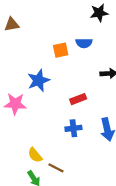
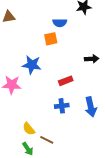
blue semicircle: (84, 43) -> (60, 23), moved
blue star: (38, 80) -> (32, 65), turned 30

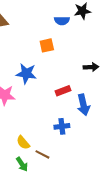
blue semicircle: (60, 23) -> (62, 21), moved
blue cross: (62, 106) -> (62, 126), moved
blue arrow: (91, 107) -> (83, 105), moved

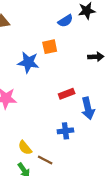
blue semicircle: (62, 21) -> (65, 21), turned -32
black arrow: (91, 67) -> (96, 57), moved
blue star: (26, 74) -> (28, 62), moved

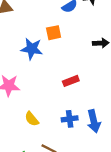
blue arrow: (88, 108) -> (94, 121), moved
yellow semicircle: (25, 148) -> (32, 119), moved

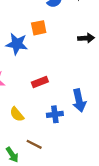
red rectangle: (71, 81) -> (40, 82), moved
blue arrow: (94, 121) -> (79, 100), moved

